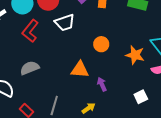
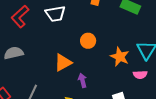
orange triangle: (80, 70) -> (63, 63), turned -42

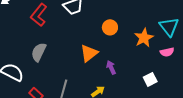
gray semicircle: (14, 53) -> (39, 52), turned -42
orange star: (120, 57) -> (144, 38), turned 30

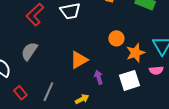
orange circle: (110, 27) -> (116, 38), moved
white square: (150, 79) -> (129, 80), moved, size x1.5

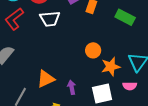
orange triangle: (79, 60) -> (46, 79), moved

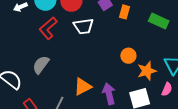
pink semicircle: (130, 86) -> (167, 89), turned -64
purple arrow: (72, 87) -> (109, 94), size x1.5

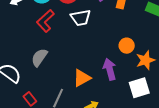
purple arrow: (109, 94) -> (110, 69), moved

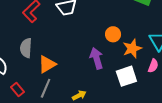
gray semicircle: (39, 57) -> (26, 48), turned -30
orange triangle: (82, 78) -> (47, 64), moved

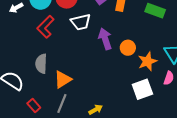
purple arrow: (97, 58) -> (105, 39), moved

